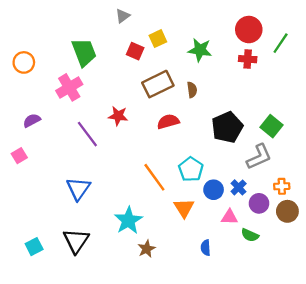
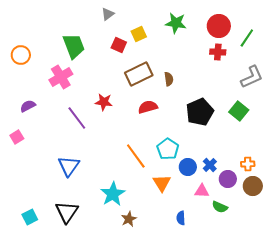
green star: (200, 50) -> (176, 23), moved
gray L-shape: (259, 157) -> (252, 77), moved

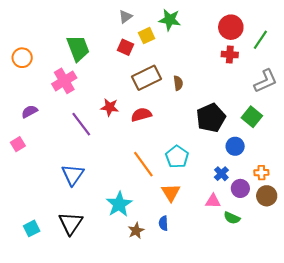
gray triangle: (108, 14) -> (125, 17), moved
green star: (176, 23) -> (170, 20), moved
red semicircle: (148, 107) -> (141, 115), moved
blue circle: (188, 167) -> (235, 146), moved
blue semicircle: (181, 218) -> (163, 223), moved

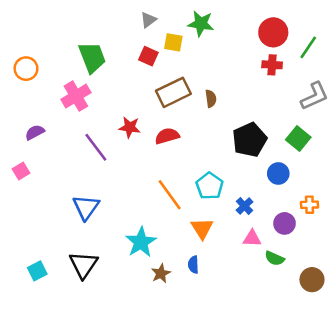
yellow square: (147, 36) -> (173, 42), turned 35
blue cross: (221, 174) -> (245, 206), moved
brown circle: (267, 196) -> (312, 280), moved

